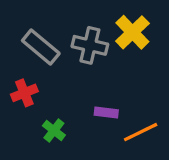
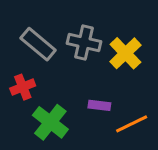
yellow cross: (132, 32) -> (125, 53), moved
green cross: (54, 130) -> (50, 122), size x1.6

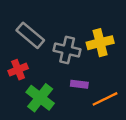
gray cross: (84, 43) -> (67, 50), moved
yellow cross: (125, 53) -> (100, 43), turned 30

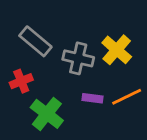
yellow cross: (100, 43) -> (117, 50), turned -35
orange line: (105, 99) -> (127, 97), moved

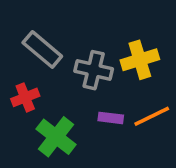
yellow cross: (117, 50) -> (140, 60), turned 32

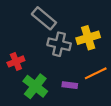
gray rectangle: (42, 50) -> (44, 18), moved
purple rectangle: (111, 118) -> (70, 85), moved

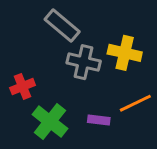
yellow cross: (88, 38) -> (125, 53), turned 30

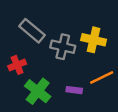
gray rectangle: (62, 25) -> (32, 31), moved

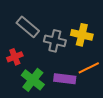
purple rectangle: (74, 90) -> (65, 79), size x1.5

